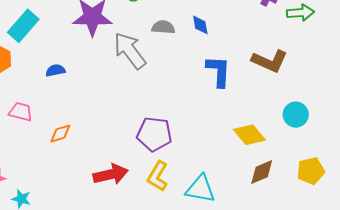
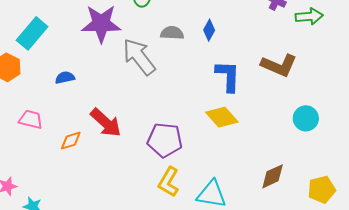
blue diamond: (200, 25) -> (209, 30), turned 40
yellow diamond: (249, 135) -> (222, 117), moved
yellow pentagon: (311, 171) -> (322, 189), moved
red arrow: (111, 174) -> (106, 123), moved, turned 56

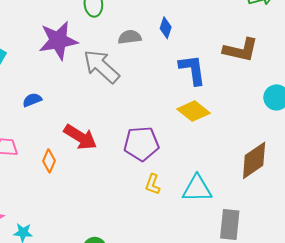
orange diamond: (71, 141) -> (49, 161), turned -40
brown diamond: (273, 176) -> (254, 160), size x1.4
yellow L-shape: (169, 182) -> (153, 184), size x0.7

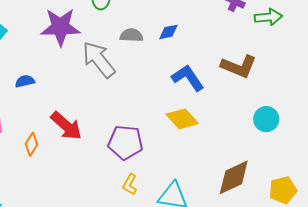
blue diamond: (166, 28) -> (168, 32), turned 50
blue L-shape: (192, 70) -> (188, 78), turned -36

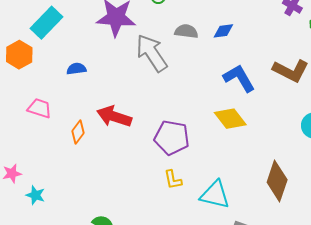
red arrow: (66, 126) -> (114, 116), turned 152
brown diamond: (234, 177) -> (277, 181), turned -51
yellow L-shape: (130, 184) -> (173, 180), turned -45

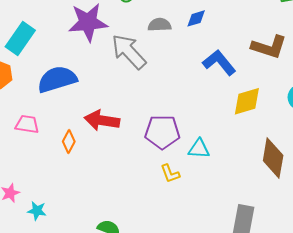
blue semicircle: (76, 69) -> (57, 79), size x2.0
yellow diamond: (230, 119) -> (247, 101), moved, turned -60
cyan triangle: (215, 195) -> (199, 149), moved, size x0.7

